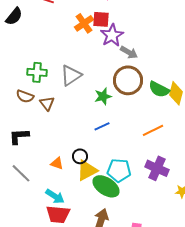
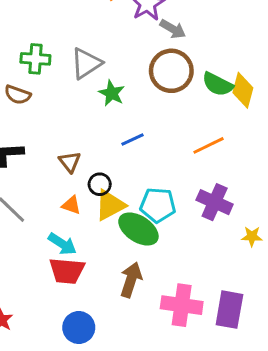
green star: (103, 96) -> (112, 93), moved, turned -30
brown triangle: (47, 103) -> (70, 162), moved
orange triangle: (57, 163) -> (71, 205), moved

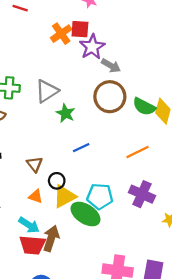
brown arrow: (131, 280) -> (51, 238), moved

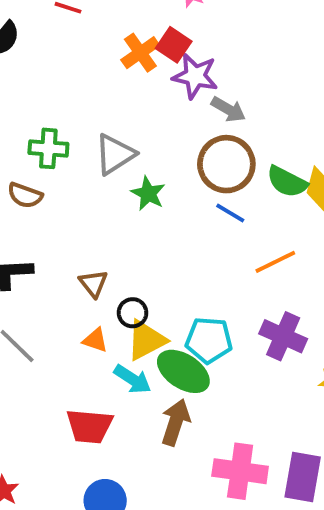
red square: (80, 29) -> (174, 45), turned 30
purple star: (92, 47) -> (195, 76), turned -30
blue line: (81, 148) -> (230, 213), moved, turned 56
cyan arrow: (29, 225) -> (133, 379), moved
brown arrow: (51, 238) -> (176, 422), moved

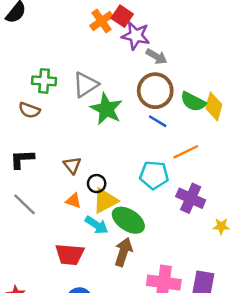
green star: (148, 193) -> (106, 109), size x1.5
cyan pentagon: (209, 340) -> (154, 175), moved

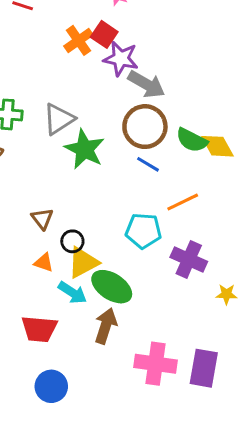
gray arrow: (156, 56) -> (146, 84), size x1.4
yellow diamond: (214, 107) -> (217, 146), turned -44

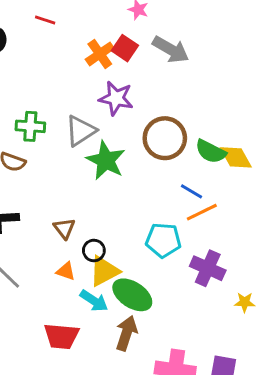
purple star: (121, 59) -> (116, 98), moved
gray arrow: (146, 84) -> (171, 50), moved
blue line: (148, 164) -> (191, 191), moved

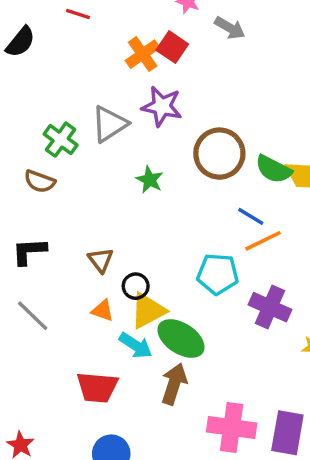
gray arrow: (171, 50) -> (230, 28), moved, size x0.7
green cross: (30, 126) -> (61, 140), turned 32
gray triangle: (81, 131) -> (109, 124), moved
green star: (106, 160) -> (150, 180), size x0.6

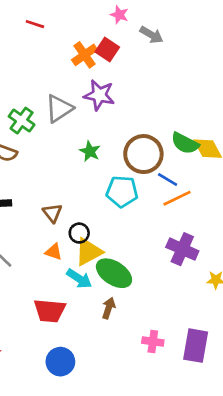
brown circle: (219, 154) -> (143, 154), moved
cyan pentagon: (218, 274) -> (122, 192), moved
brown arrow: (174, 384) -> (109, 308), size x0.7
pink cross: (232, 427) -> (153, 342), size x0.6

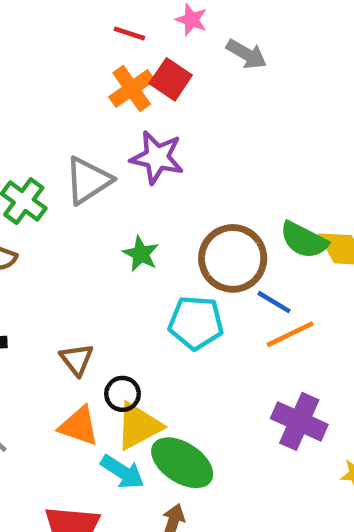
red line: (35, 24) -> (129, 33), moved
orange triangle: (54, 252) -> (79, 426), size x1.4

